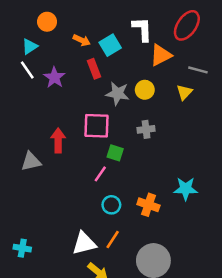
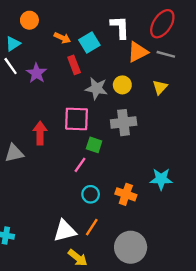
gray line: (198, 70) -> (166, 54), moved
gray cross: (146, 129) -> (124, 123), size x1.5

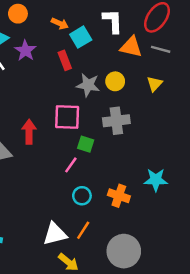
orange arrow: (62, 38) -> (60, 23), moved
orange triangle: (138, 52) -> (131, 47), turned 40
purple star: (36, 73) -> (25, 51), moved

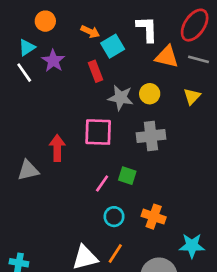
green square: (86, 144) -> (127, 176), moved
cyan star: (156, 180) -> (192, 246), moved

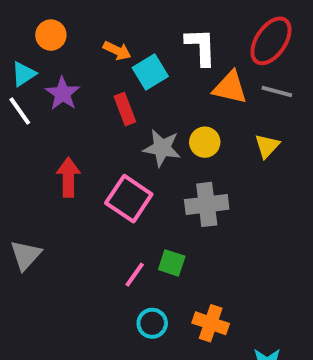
pink square: (98, 132) -> (129, 199), turned 32
red arrow: (57, 148) -> (68, 177), moved
gray triangle: (28, 170) -> (26, 255), turned -35

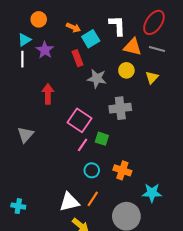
white line: (20, 111) -> (22, 59), turned 35
yellow circle: (205, 142) -> (126, 70), moved
pink square: (129, 199) -> (79, 120), moved

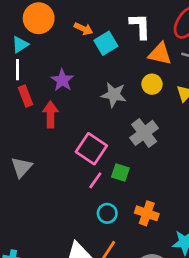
orange circle: (39, 19) -> (39, 18), size x1.5
purple star: (45, 50) -> (62, 80), moved
red rectangle: (77, 58) -> (25, 96), moved
gray cross: (120, 108) -> (144, 133), turned -30

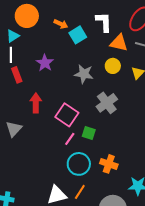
red arrow: (50, 114) -> (36, 103), moved
cyan circle: (107, 213) -> (79, 164), size x1.5

